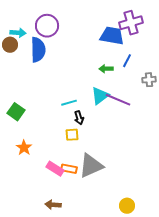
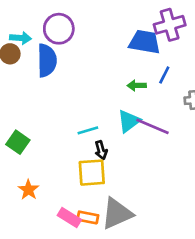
yellow square: (72, 135) -> (92, 173), size x1.6

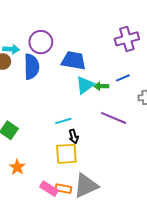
blue trapezoid: (145, 42) -> (74, 60), moved
blue line: (164, 75) -> (123, 78), turned 40
cyan triangle: (129, 121) -> (85, 85), moved

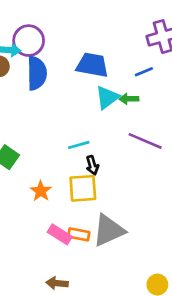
purple circle: (41, 42) -> (29, 41), moved
blue line: (123, 78) -> (144, 72), moved
orange star: (17, 167) -> (41, 191), moved

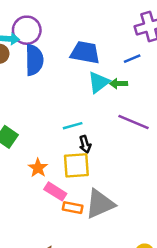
pink rectangle: (60, 234) -> (55, 191), moved

